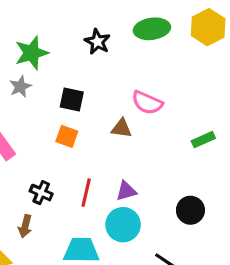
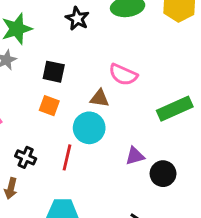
green rectangle: (203, 140) -> (175, 109), size x1.6
purple triangle: (126, 191) -> (135, 156), moved
cyan circle: (123, 225) -> (89, 128), moved

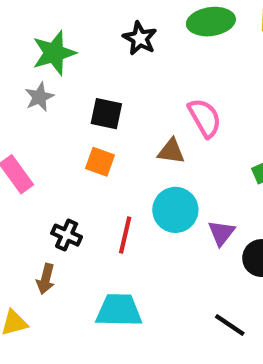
pink semicircle: (123, 75) -> (205, 118), turned -144
cyan circle: (89, 128) -> (175, 210), moved
purple triangle: (135, 156) -> (221, 233), turned -36

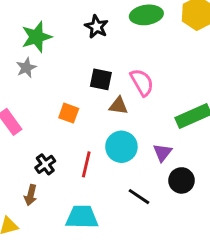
black square: (106, 114) -> (101, 79), moved
purple triangle: (221, 233) -> (162, 153), moved
black cross: (67, 235) -> (45, 164), turned 30
black line: (230, 325) -> (139, 197), moved

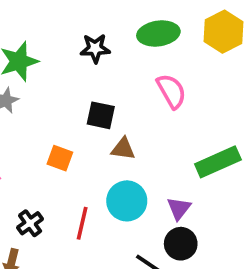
black star: (97, 27) -> (95, 48), turned -30
pink semicircle: (142, 82) -> (171, 91), moved
black circle: (181, 180) -> (181, 244), moved

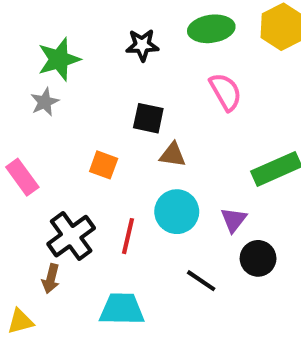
black cross: (30, 223) -> (71, 236), size x1.6
black circle: (181, 244) -> (258, 258), moved

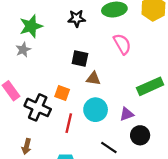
orange square: (104, 165) -> (62, 93), moved
purple triangle: (234, 220) -> (127, 114), turned 32
black cross: (71, 236) -> (38, 107), moved, turned -30

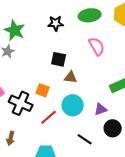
green star: (31, 26) -> (15, 30), turned -30
red line: (69, 123) -> (49, 117), turned 36

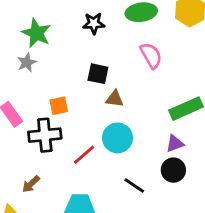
orange square: (43, 90) -> (59, 106), moved, turned -32
black cross: (21, 103) -> (45, 135), turned -30
purple triangle: (101, 109) -> (175, 144), moved
brown arrow: (11, 138) -> (31, 184), turned 32

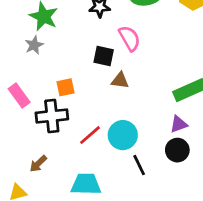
pink semicircle: (151, 56) -> (130, 38), moved
cyan circle: (117, 138) -> (123, 135), moved
black line: (134, 185) -> (139, 165), turned 30

